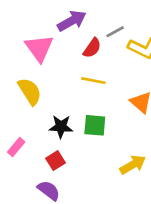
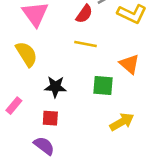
green square: (95, 125) -> (103, 85), moved
red square: (55, 161) -> (50, 118), turned 36

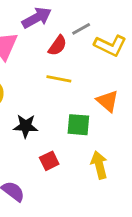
red square: (50, 118) -> (49, 161), moved, turned -30
yellow arrow: (122, 122) -> (99, 165), turned -75

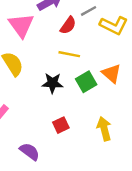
green square: (78, 125) -> (86, 82), moved, turned -35
black star: (26, 126) -> (52, 83), moved

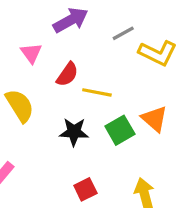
pink triangle: (21, 25) -> (31, 53), size x0.6
red semicircle: (68, 25) -> (67, 74), moved

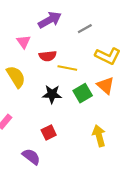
yellow L-shape: (158, 53) -> (108, 56), moved
red semicircle: (67, 74) -> (48, 56), turned 49
red square: (85, 189) -> (49, 132), moved

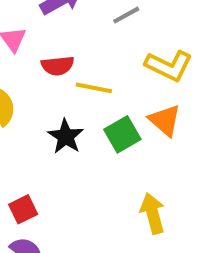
black star: (52, 94) -> (66, 136), turned 30
red square: (49, 132) -> (23, 209), moved

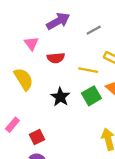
yellow line: (94, 88) -> (88, 70), moved

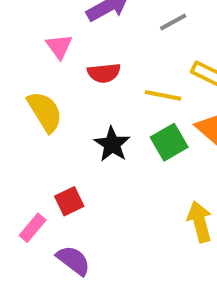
pink rectangle: (12, 125) -> (33, 228), moved
red square: (37, 137) -> (69, 201), moved

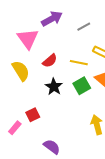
pink triangle: (59, 46) -> (28, 39), size x1.6
red semicircle: (104, 73) -> (50, 61), moved, turned -35
purple semicircle: (73, 260) -> (52, 147), moved

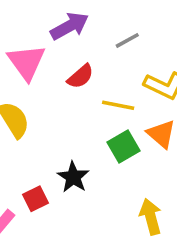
red semicircle: (50, 61) -> (80, 76), moved
black star: (54, 87) -> (73, 177), moved

